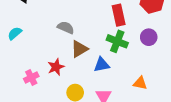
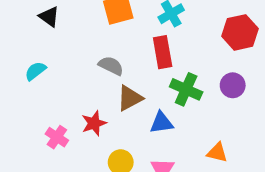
red rectangle: (119, 15) -> (163, 52), moved
pink cross: (31, 77) -> (57, 137), turned -32

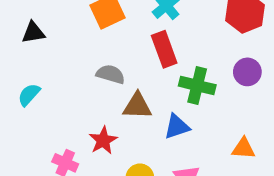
black triangle: (49, 17) -> (33, 33), turned -35
brown triangle: (130, 98) -> (137, 106), turned 40

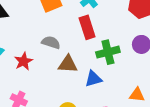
green cross: (197, 85) -> (108, 52), turned -30
red star: (103, 140) -> (24, 61), moved

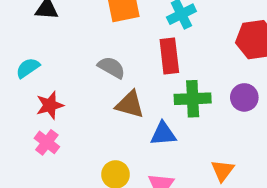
red star: (24, 61) -> (50, 105), moved
orange triangle: (137, 95) -> (223, 170), turned 49

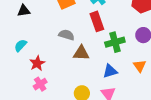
blue triangle: (163, 134) -> (110, 71), moved
pink cross: (47, 142) -> (40, 84), turned 32
orange triangle: (223, 170) -> (140, 66), moved

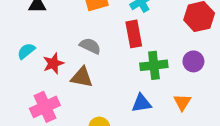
brown triangle: (81, 53) -> (82, 77), moved
red star: (37, 63) -> (53, 63), moved
pink cross: (40, 84) -> (45, 107), size x1.5

